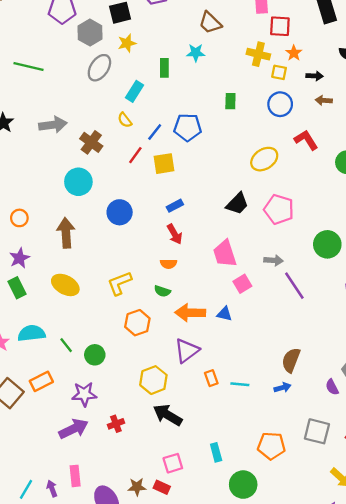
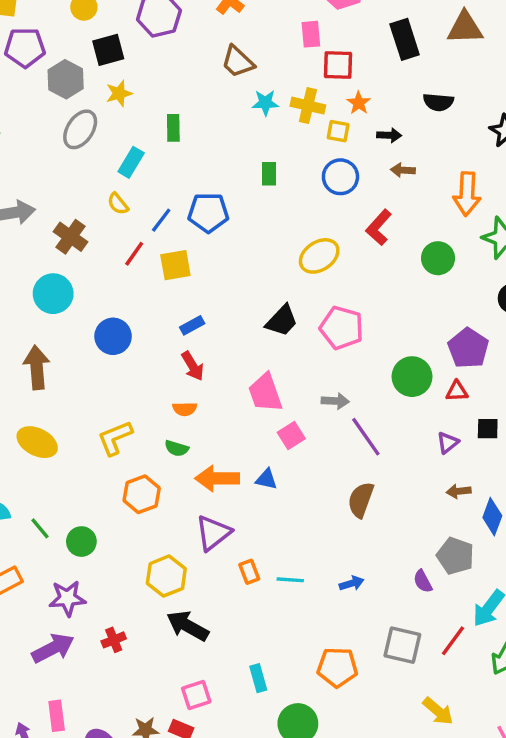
cyan star: (196, 53) -> (265, 103), moved
red L-shape: (306, 140) -> (379, 227), turned -105
brown semicircle: (291, 360) -> (361, 500), moved

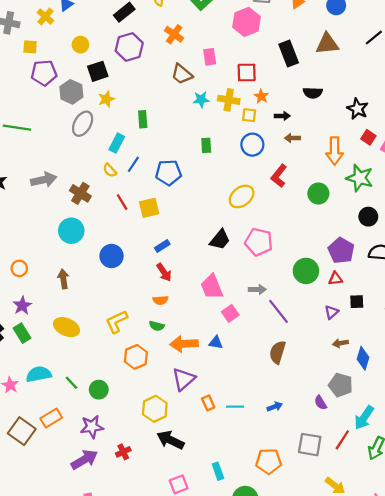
pink rectangle: (311, 34) -> (210, 57), moved
blue line: (161, 220) -> (133, 164), moved
red line: (134, 254) -> (122, 202), turned -63
brown arrow: (37, 367) -> (63, 279), size x0.7

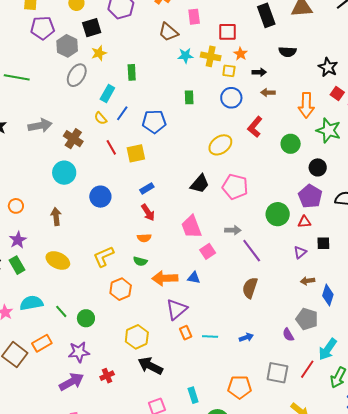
black circle: (368, 217) -> (318, 167), moved
purple triangle: (184, 379) -> (177, 309), moved

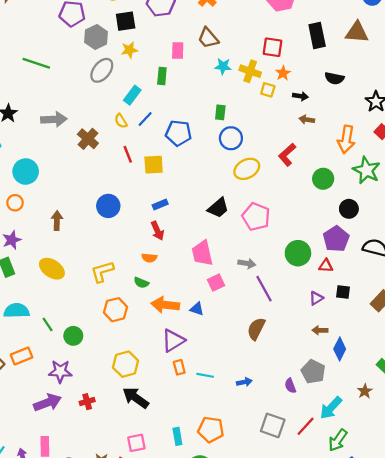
pink rectangle: (194, 17) -> (178, 51), moved
blue circle: (231, 98) -> (231, 138), moved
cyan circle: (64, 173) -> (26, 171), moved
orange pentagon: (240, 387) -> (211, 430), moved

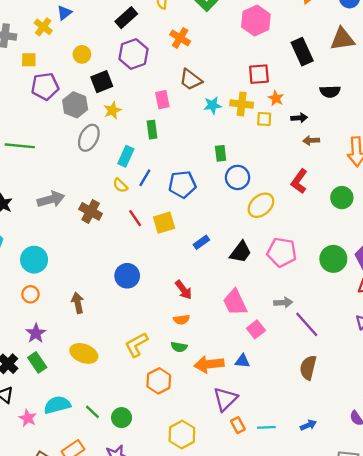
blue rectangle: (160, 205) -> (201, 242), moved
green circle: (298, 253) -> (333, 259), moved

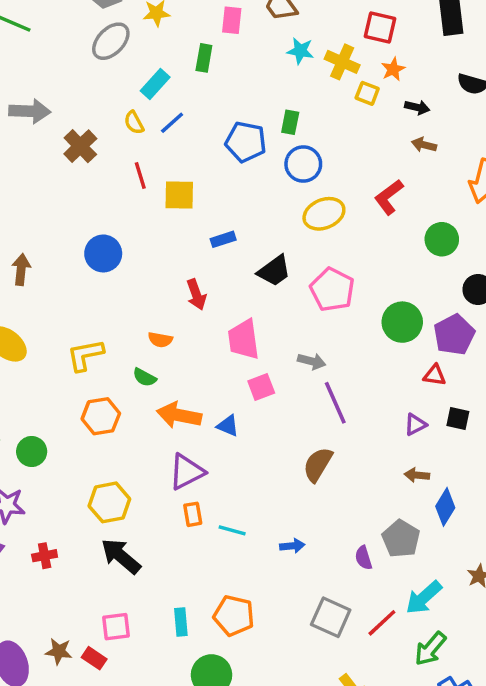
blue pentagon: (182, 184) -> (246, 142), moved
red arrow: (184, 290) -> (196, 294), moved

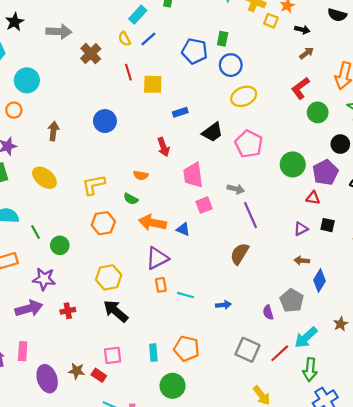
brown arrow: (424, 145) -> (307, 53), turned 128
red L-shape: (389, 197) -> (300, 88), moved
green arrow: (430, 649) -> (310, 370), turned -35

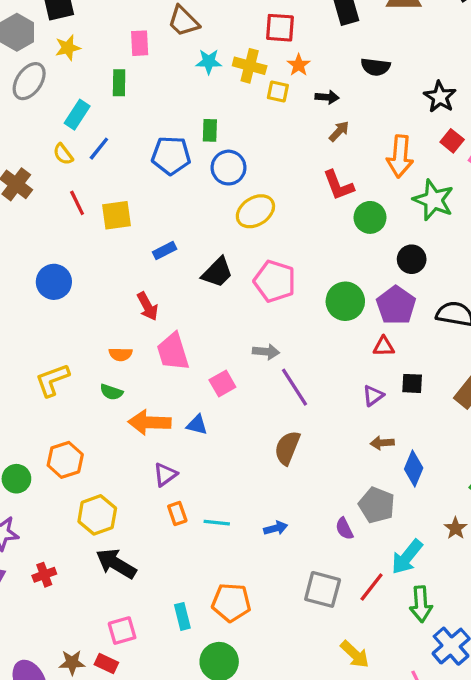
red L-shape: (300, 88) -> (338, 185), turned -65
pink trapezoid: (193, 175) -> (173, 352), moved
orange hexagon: (103, 223) -> (65, 460), moved
purple triangle: (157, 258) -> (165, 474), size x0.7

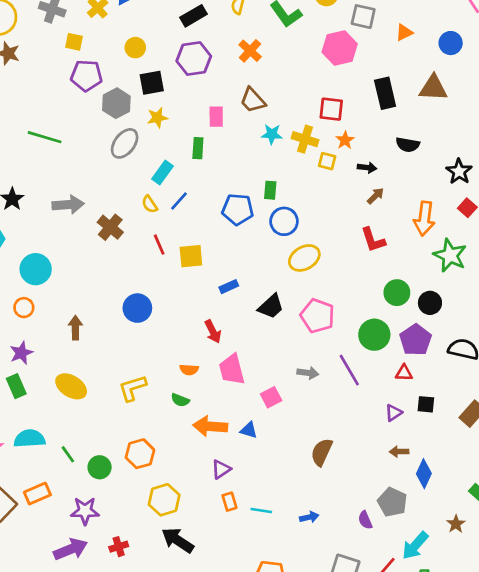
green circle: (370, 217) -> (397, 293), moved
purple line: (294, 387) -> (349, 370), moved

